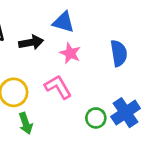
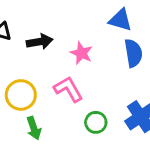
blue triangle: (63, 22) -> (120, 20), moved
green circle: (96, 118) -> (96, 122), moved

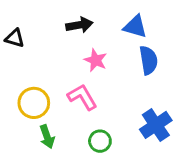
black arrow: (40, 42) -> (79, 25), moved
green circle: (96, 122) -> (100, 141), moved

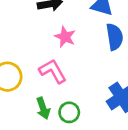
green arrow: (47, 137) -> (43, 108), moved

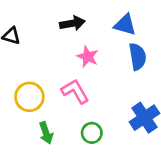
green arrow: (43, 108) -> (46, 133), moved

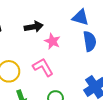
black arrow: (72, 23) -> (34, 27), moved

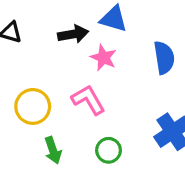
blue triangle: (80, 17) -> (114, 19), moved

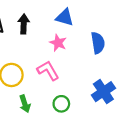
black arrow: (73, 34) -> (24, 24), moved, turned -78

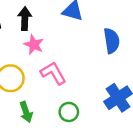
pink star: (58, 43) -> (34, 45), moved

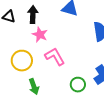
green circle: (69, 112) -> (78, 85), moved

